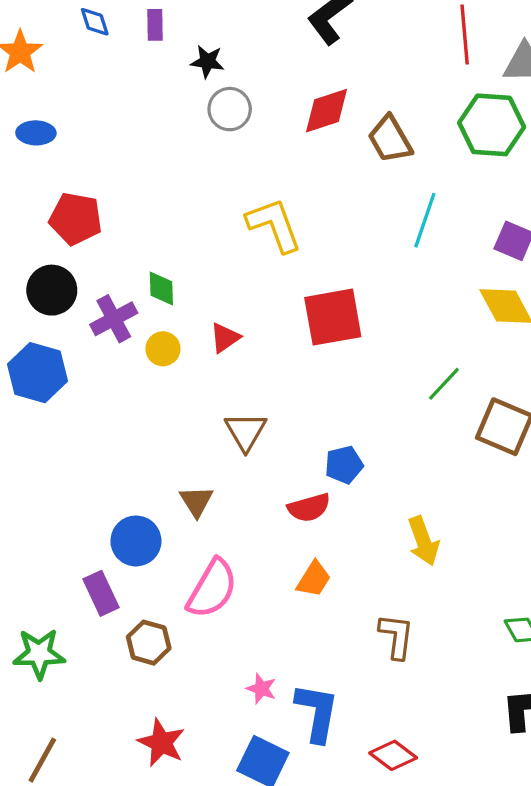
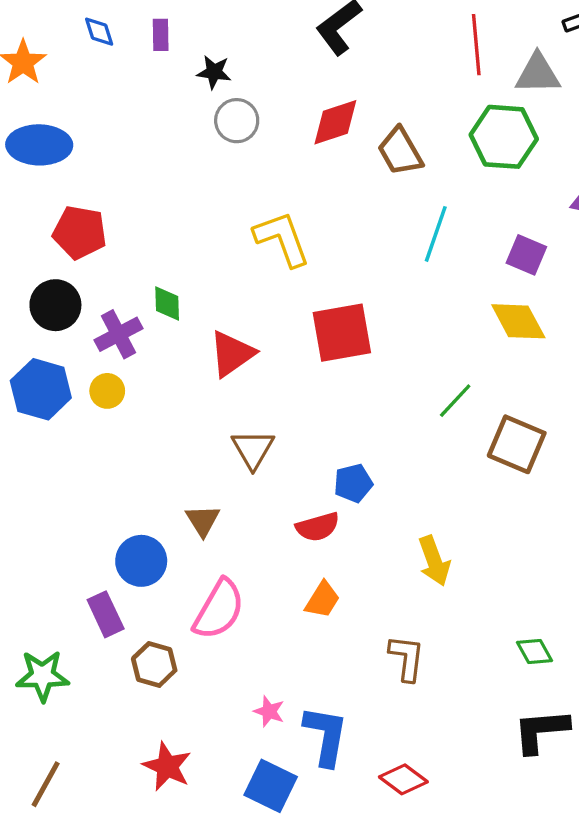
blue ellipse: (36, 133) -> (39, 145), size x1.6
red triangle: (225, 338) -> (232, 354), size x1.5
yellow circle: (163, 349) -> (107, 391), moved

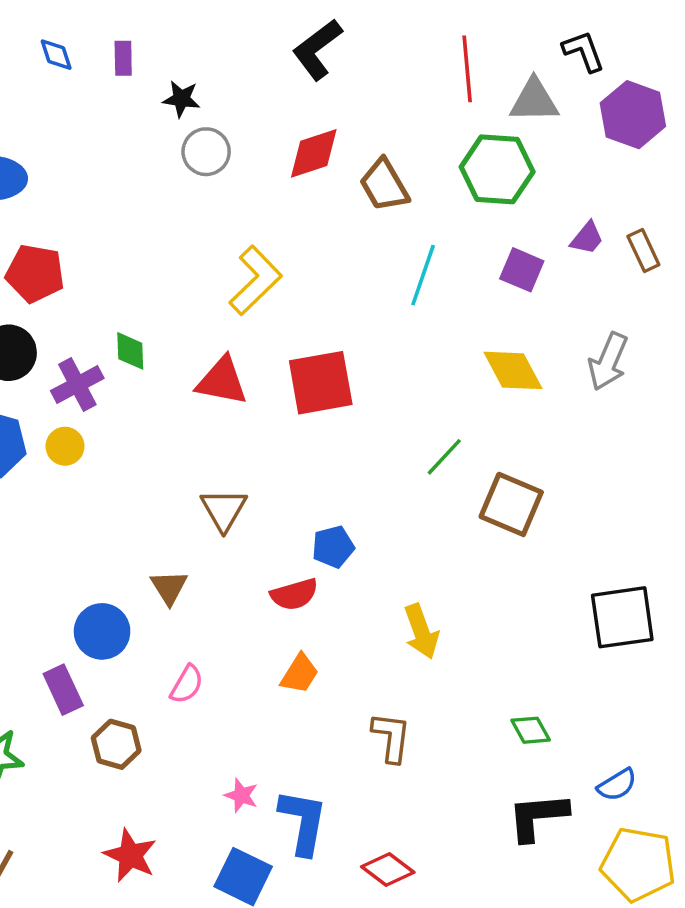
yellow L-shape: (282, 239) -> (255, 280), turned 66
purple square: (526, 255) -> (522, 270), moved
red triangle: (232, 354) -> (222, 381), moved, turned 46
pink semicircle: (219, 609) -> (187, 684), size x0.6

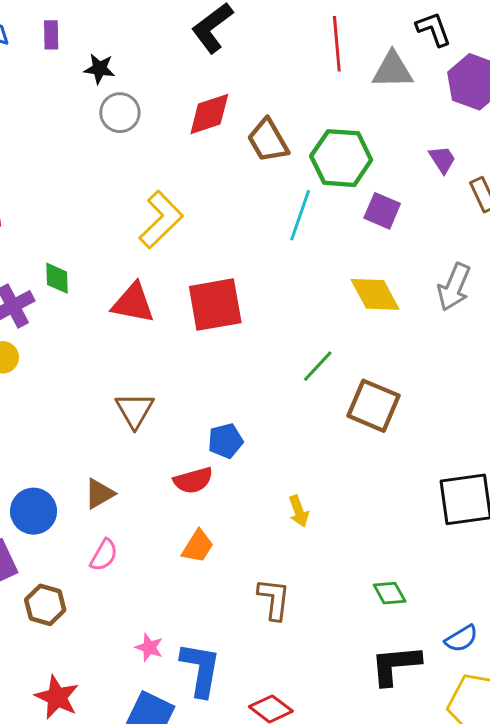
green hexagon: (497, 169) -> (341, 158), moved
purple trapezoid: (587, 238) -> (442, 159), moved, turned -72
brown triangle: (169, 587) -> (99, 494), moved, turned 32
yellow arrow: (421, 631) -> (299, 511), size x0.7

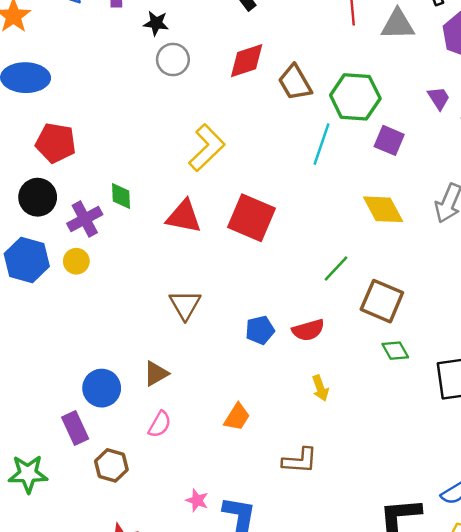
red square: (215, 305) -> (251, 218), turned 33
red semicircle: (193, 480) -> (308, 330), moved
green diamond: (390, 593) -> (395, 351), moved
brown L-shape: (274, 599) -> (300, 461), turned 87

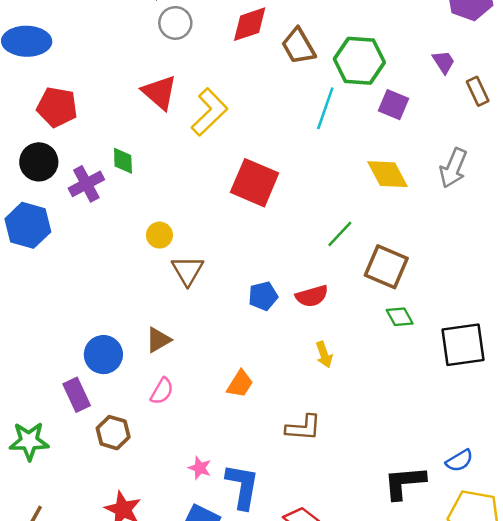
red triangle: (184, 217) -> (159, 92), moved, turned 30
yellow circle: (76, 261) -> (159, 235), moved

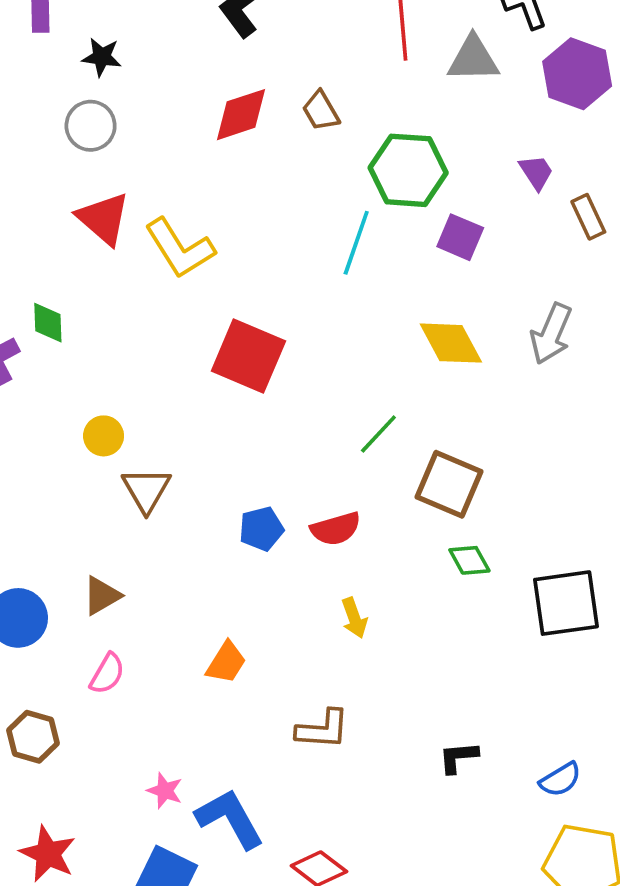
gray circle: (175, 23) -> (91, 126), moved
brown trapezoid: (298, 46) -> (321, 111), moved, size x0.7
yellow L-shape: (209, 112) -> (180, 248), turned 102
black L-shape: (405, 483) -> (458, 757), moved, size x0.6
blue L-shape: (242, 486) -> (230, 819), turned -39

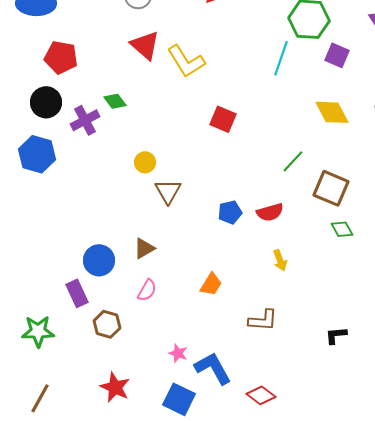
green diamond: (48, 323) -> (115, 101), turned -35
red square: (248, 356) -> (223, 119), size x0.7

